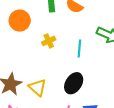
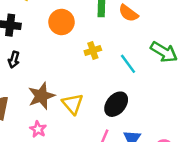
cyan line: (79, 48) -> (128, 64), turned -48

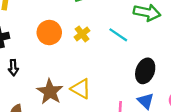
orange circle: (61, 22) -> (49, 33), moved
black ellipse: (116, 104) -> (145, 71), moved

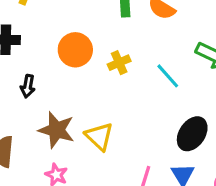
black arrow: (13, 68) -> (28, 86), moved
brown star: (50, 92) -> (56, 130), turned -30

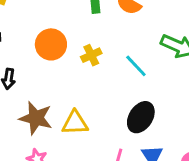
black ellipse: (192, 134) -> (141, 117), moved
yellow triangle: (99, 136) -> (75, 123), turned -44

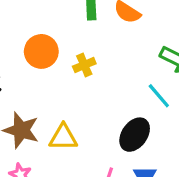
cyan line: (136, 66) -> (159, 96), moved

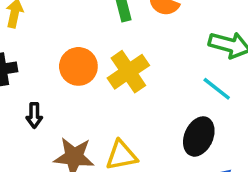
yellow cross: (84, 65) -> (128, 72), size x1.6

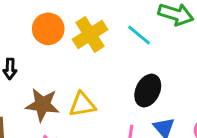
cyan line: (217, 89) -> (139, 35), moved

